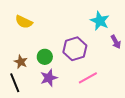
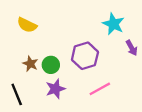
brown star: (21, 62) -> (30, 64), moved

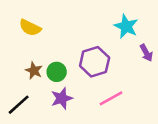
black line: (17, 94) -> (19, 105), turned 70

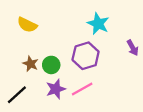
cyan star: (126, 26) -> (98, 24), moved
pink line: (111, 98) -> (82, 89), moved

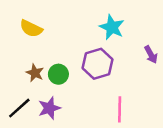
purple star: (56, 89) -> (49, 108), moved
pink line: (82, 89) -> (120, 109), moved, turned -60

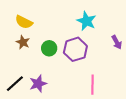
brown star: (35, 73) -> (23, 42), moved
green circle: (58, 74) -> (49, 48), moved

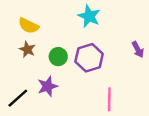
cyan star: (86, 21) -> (89, 16), moved
purple star: (38, 84) -> (48, 86), moved

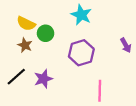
green circle: (58, 57) -> (46, 33), moved
black line: (18, 98) -> (16, 77), moved

